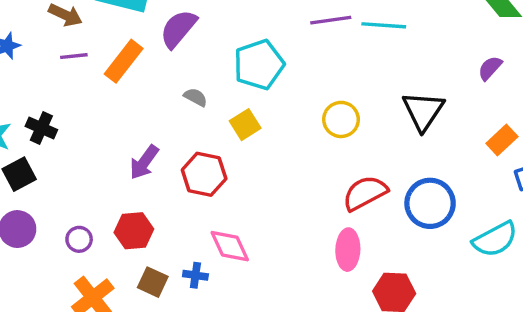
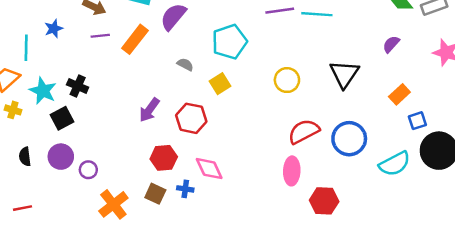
red hexagon: (134, 231) -> (164, 158), moved
purple circle: (79, 239) -> (88, 170), moved

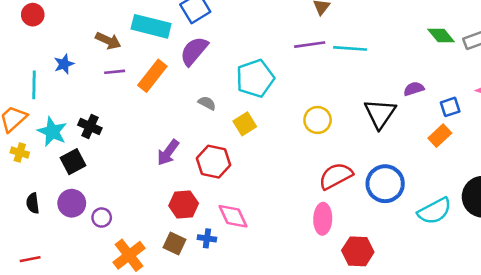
purple semicircle: (391, 44) -> (414, 89), moved, turned 30
blue square: (417, 121) -> (450, 107), moved

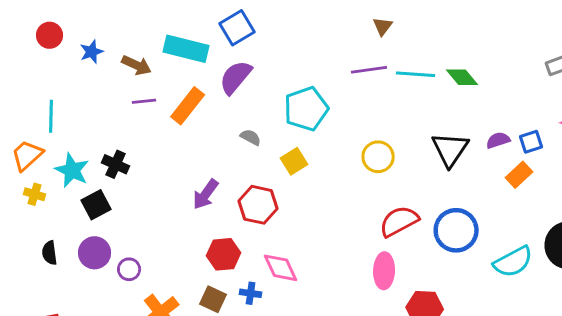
green diamond: (441, 35) -> (462, 77), moved
blue star: (64, 64) -> (92, 52), moved
purple semicircle: (414, 89) -> (498, 140), moved

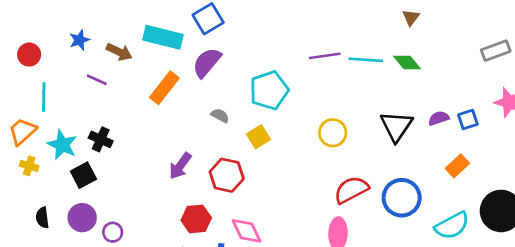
brown triangle: (383, 26) -> (411, 17), moved
red circle: (50, 35) -> (29, 55), moved
purple line: (144, 101) -> (97, 80), moved, turned 30
orange rectangle: (519, 175) -> (457, 166), moved

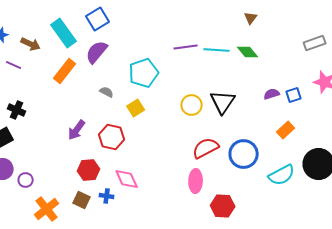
cyan rectangle: (163, 37) -> (64, 33), turned 40
black triangle: (396, 126) -> (223, 102), moved

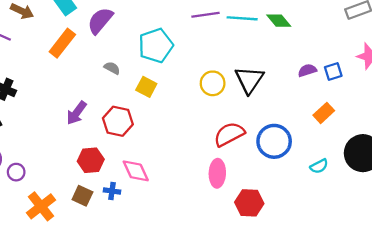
yellow square: (136, 108) -> (146, 87), turned -30
cyan semicircle: (282, 175) -> (319, 166), size x0.6

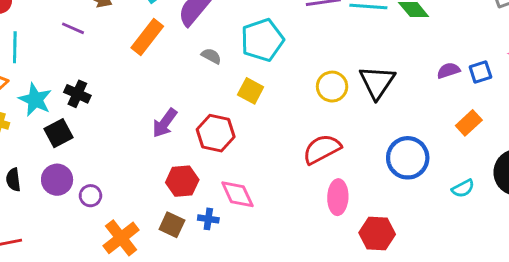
gray semicircle: (112, 68) -> (211, 56), moved
red semicircle: (229, 134) -> (322, 149), moved

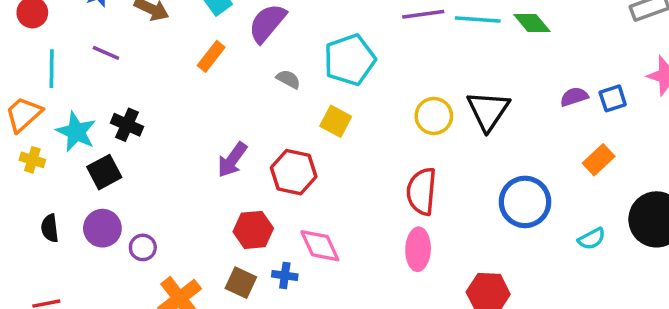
purple line: (73, 28) -> (106, 53), moved
orange rectangle: (147, 37) -> (211, 56), size x0.7
red semicircle: (322, 149) -> (422, 191), turned -57
pink ellipse: (338, 197) -> (418, 249), moved

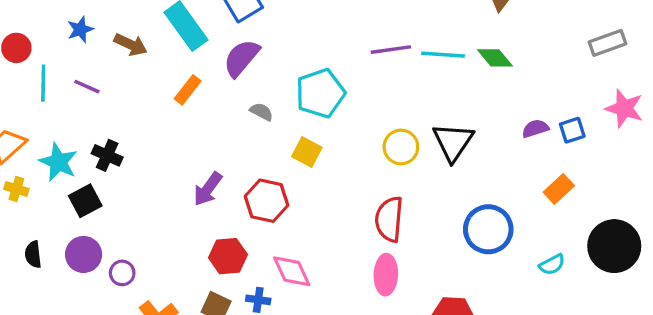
cyan line: (52, 69) -> (43, 83), moved

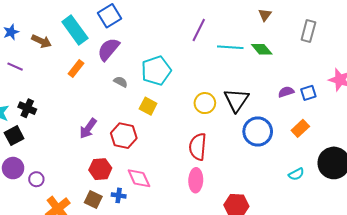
gray rectangle: (608, 43) -> (308, 31), moved, turned -55
purple line: (391, 50) -> (199, 30), moved, turned -55
blue circle: (488, 229) -> (258, 131), moved

